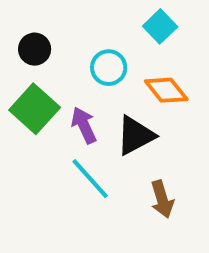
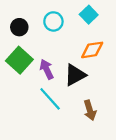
cyan circle: (109, 68) -> (53, 21), moved
orange diamond: (166, 90) -> (92, 50), turned -60

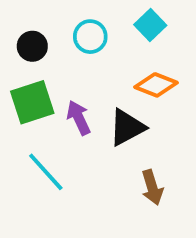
orange diamond: (92, 50) -> (156, 85), turned 30
green square: (19, 60) -> (32, 102), turned 30
cyan line: (50, 99) -> (46, 172), moved

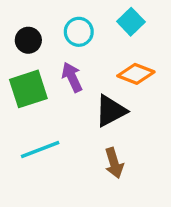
purple arrow: (79, 118) -> (72, 77), moved
cyan line: (46, 172) -> (40, 150), turned -69
brown arrow: (152, 187) -> (114, 163), moved

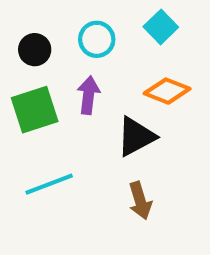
purple arrow: (72, 77) -> (88, 95), turned 32

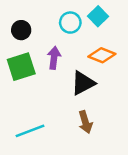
cyan circle: (97, 39) -> (70, 23), moved
cyan line: (49, 184) -> (30, 131), moved

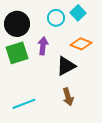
black circle: (21, 30) -> (17, 24), size x1.6

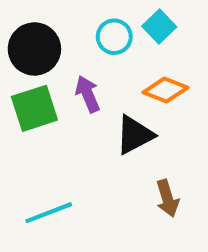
purple arrow: (43, 46) -> (88, 94), turned -30
brown arrow: (68, 97) -> (167, 198), moved

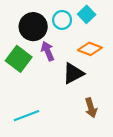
black circle: (34, 49) -> (33, 27), moved
green square: (34, 108) -> (19, 59), turned -35

